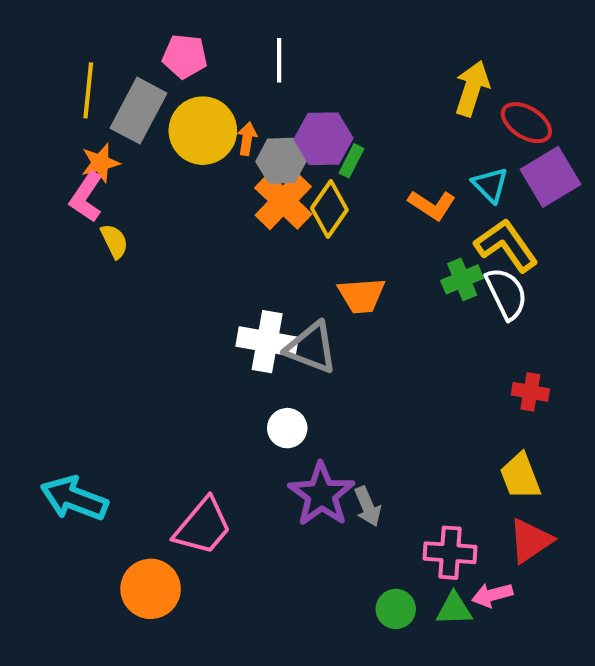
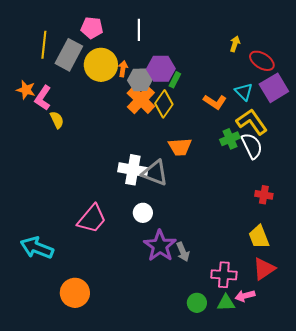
yellow arrow: (472, 88) -> (235, 44), size x0.6
orange star: (100, 163) -> (26, 90), moved, turned 30
pink trapezoid: (203, 527) -> (92, 219), moved

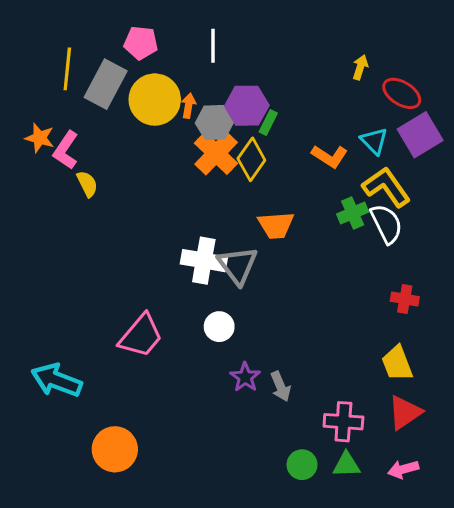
gray triangle: (155, 173) -> (238, 265), turned 32
purple star: (160, 246) -> (245, 377), size x0.6
pink arrow: (245, 296) -> (403, 469), moved

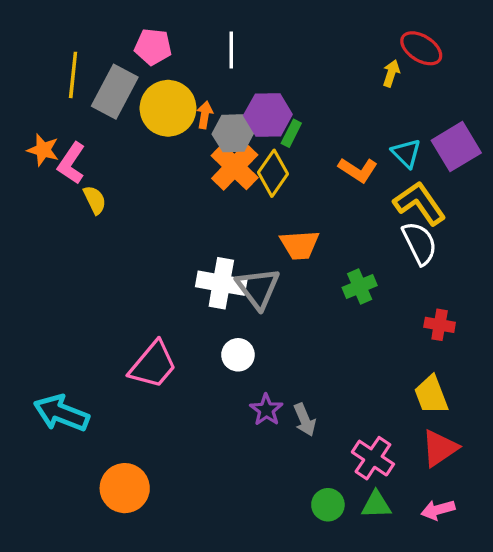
red ellipse: (402, 93) -> (421, 48), moved
green cross: (353, 213) -> (360, 287), moved
pink cross: (343, 422) -> (373, 458), turned 30

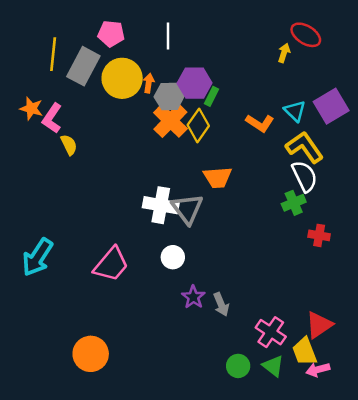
green cross: (360, 287) -> (294, 203), moved
yellow trapezoid: (431, 395) -> (305, 351), moved
cyan arrow: (61, 413) -> (37, 257), moved, turned -78
green triangle: (376, 505) -> (273, 366), turned 40

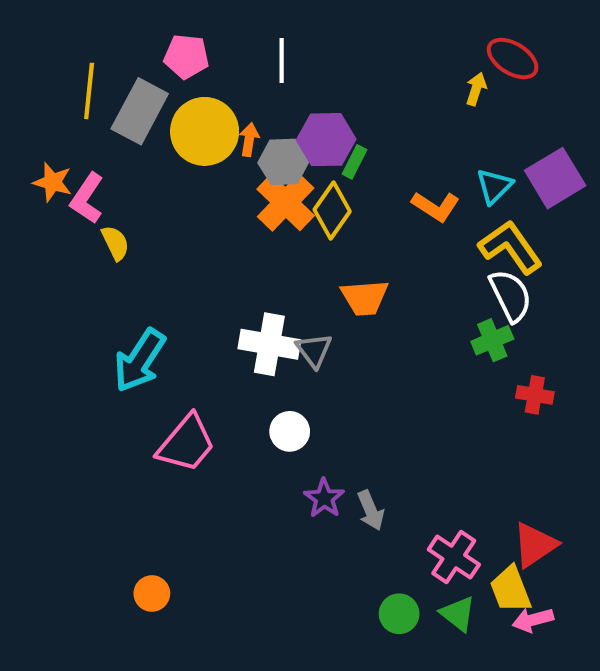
cyan triangle: (295, 111) -> (494, 186), turned 30
gray triangle: (187, 209) -> (314, 350), size x0.7
cyan arrow: (37, 257) -> (140, 360), moved
orange circle: (91, 354) -> (152, 593), size x0.6

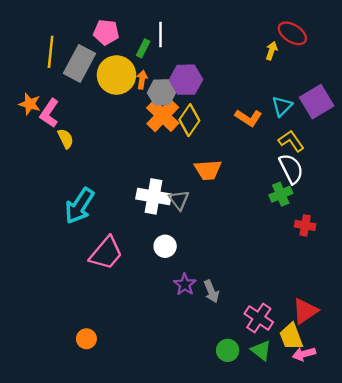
green rectangle: (354, 162) -> (143, 48), moved
yellow L-shape: (511, 247) -> (291, 141), size x0.7

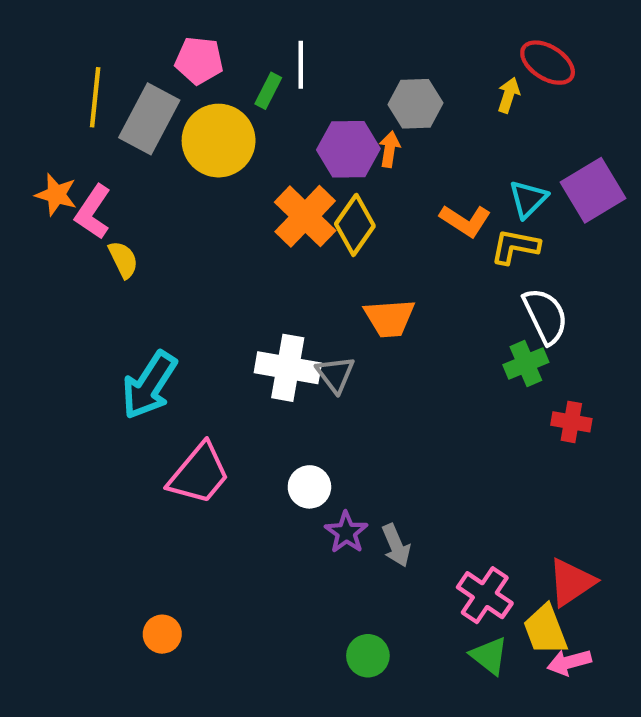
orange arrow: (142, 80) -> (390, 149), moved
gray hexagon: (162, 92) -> (416, 104), moved
yellow L-shape: (291, 141) -> (515, 247), moved, turned -44
white circle: (165, 246) -> (309, 487), moved
green circle: (228, 350) -> (368, 656), moved

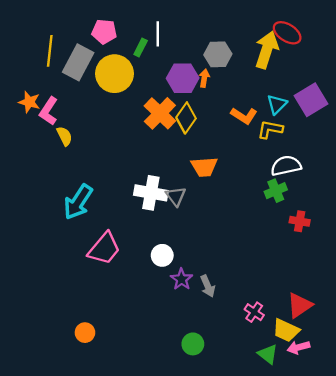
yellow arrow: (509, 95) -> (267, 50), size x2.0
white semicircle: (545, 316) -> (286, 166), turned -76
pink cross: (485, 595) -> (254, 312), size x0.7
yellow trapezoid: (545, 630) -> (286, 330), turned -44
green triangle: (489, 656) -> (268, 354), moved

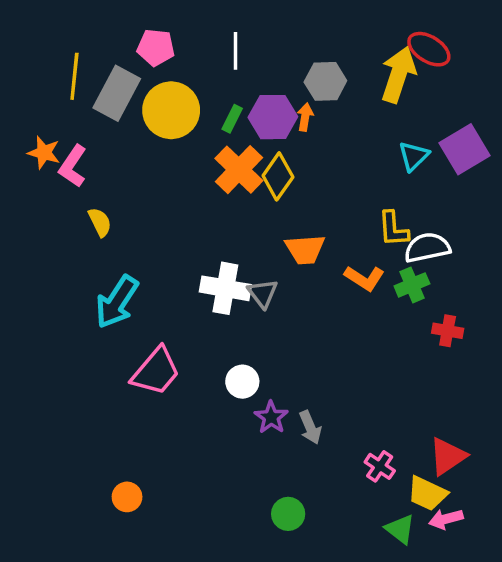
green rectangle: (141, 48) -> (232, 119), moved
orange L-shape: (244, 116) -> (364, 278), moved
yellow L-shape: (270, 129) -> (393, 229), moved, turned -105
yellow semicircle: (65, 136) -> (100, 222), moved

